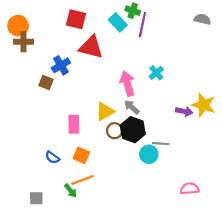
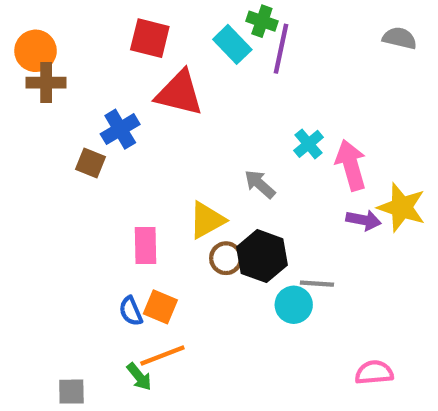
pink arrow: (127, 84) -> (351, 165), moved
gray arrow: (132, 107) -> (260, 184), moved
blue semicircle: (52, 157) -> (131, 311), moved, turned 32

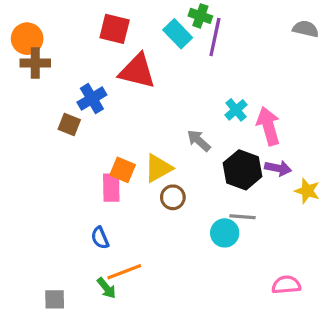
yellow star: (402, 207) -> (307, 191), moved, size x0.7
black hexagon: (262, 256) -> (242, 170), moved
orange square: (160, 307) -> (123, 170), moved

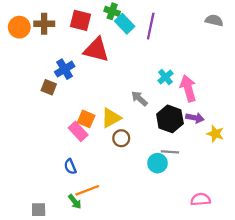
green cross: (200, 16) -> (112, 11), moved
brown cross: (35, 63) -> (44, 24), moved
pink rectangle: (111, 188) -> (78, 131), turned -42

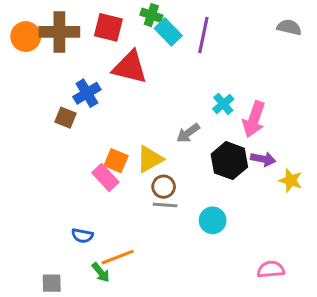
brown cross: (44, 24) -> (59, 32), size x1.4
pink arrow: (188, 88) -> (254, 119), turned -145
gray arrow: (139, 99) -> (188, 133), turned -78
gray line: (170, 152) -> (165, 205), moved
blue semicircle: (70, 167) -> (82, 236), moved, turned -56

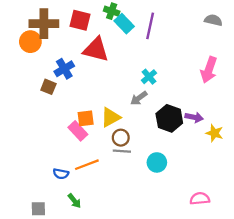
orange circle: (26, 37) -> (30, 42), moved
cyan cross: (223, 104) -> (149, 77), moved
pink arrow: (254, 119) -> (209, 70), moved
orange square: (116, 161) -> (86, 118), turned -30
orange line: (118, 257) -> (87, 165), moved

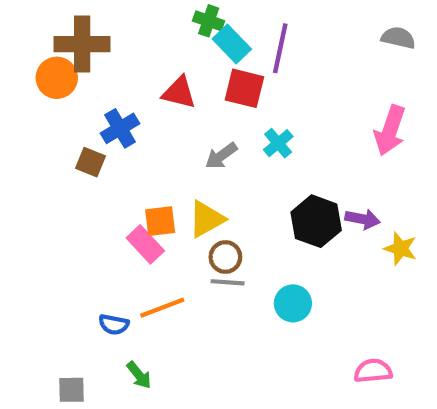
red square: (80, 20) -> (244, 88), moved
red triangle: (96, 50) -> (179, 93), size x0.7
gray arrow: (139, 98) -> (221, 156), moved

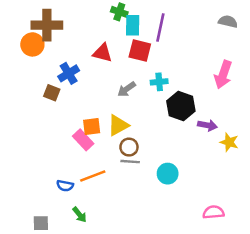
cyan rectangle: (232, 44) -> (133, 25), turned 45
cyan cross: (278, 143) -> (159, 82), turned 35
black hexagon: (316, 221) -> (181, 106), moved

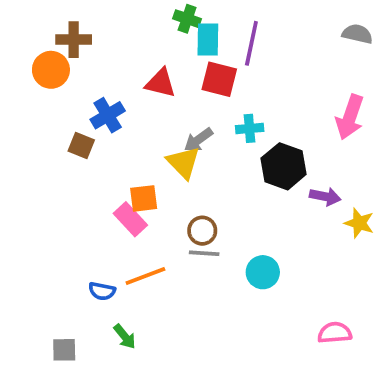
brown cross: (47, 25) -> (74, 40), size x0.7
yellow triangle: (118, 125) -> (183, 163), moved, turned -45

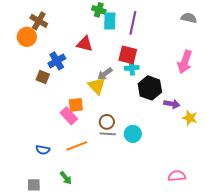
brown cross: (74, 40) -> (39, 21), turned 30
red square: (219, 79) -> (128, 55), moved
cyan circle: (263, 272) -> (133, 134), moved
blue semicircle: (102, 291) -> (43, 150), moved

